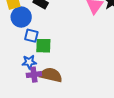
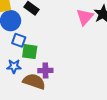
purple cross: (34, 75) -> (45, 71), moved

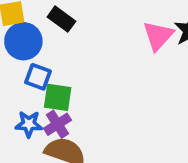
purple cross: (45, 71) -> (58, 124), moved, turned -32

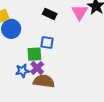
black rectangle: (61, 19) -> (50, 14), moved
blue square: (38, 77) -> (47, 43), moved

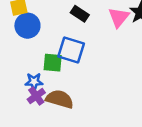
blue square: (47, 43) -> (71, 50), size x1.5
purple cross: (37, 68) -> (36, 96), moved

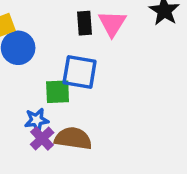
black rectangle: (80, 14) -> (84, 23), turned 60
pink triangle: (119, 17) -> (112, 23), moved

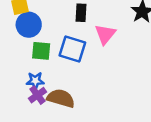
pink triangle: (112, 23) -> (105, 34), moved
green square: (58, 92) -> (41, 51), moved

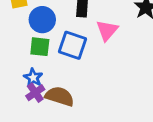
blue circle: (29, 25) -> (42, 20), moved
blue star: (35, 81) -> (33, 78), turned 30

